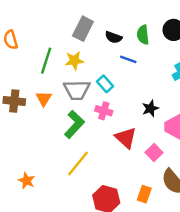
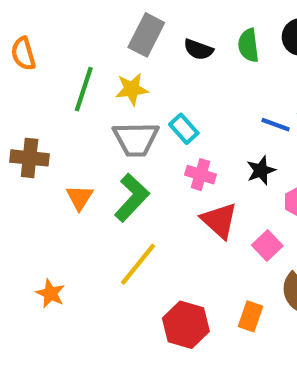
blue line: (128, 59) -> (276, 125), moved
orange triangle: (44, 99) -> (80, 198), moved
pink cross: (104, 111) -> (201, 175), moved

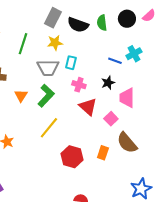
black semicircle: (198, 49) -> (78, 25), size x1.5
yellow star: (132, 89) -> (55, 43), moved
cyan rectangle: (184, 129) -> (71, 63), turned 56

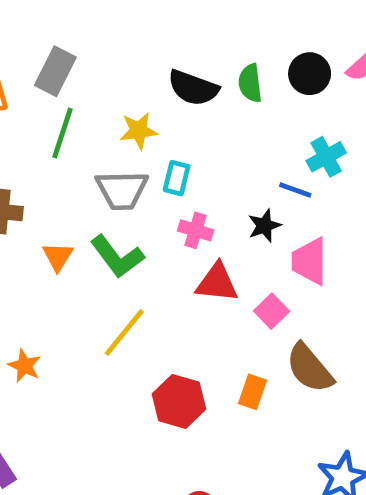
gray rectangle: (53, 18) -> (55, 71), moved
blue line: (115, 61) -> (295, 190), moved
green L-shape: (46, 96) -> (117, 257), turned 100
red triangle: (88, 107) -> (217, 283), turned -36

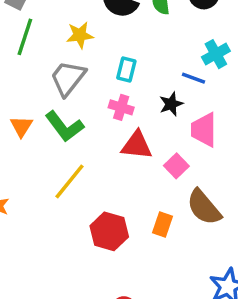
cyan rectangle: (177, 178) -> (126, 70), moved
gray trapezoid: (122, 190) -> (68, 78), turned 129

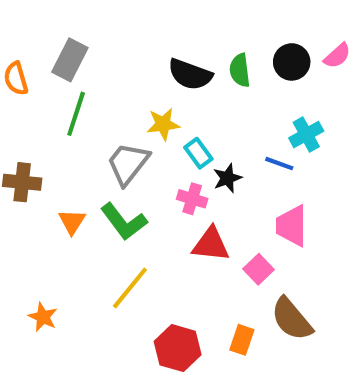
yellow star: (80, 35) -> (163, 124), moved
cyan rectangle: (126, 70) -> (198, 153), turned -50
black star: (171, 104) -> (227, 178), moved

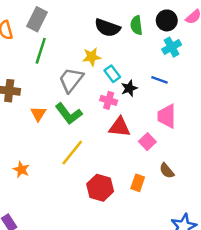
cyan cross: (306, 135) -> (172, 47), moved
brown semicircle: (292, 319) -> (167, 171), size x0.6

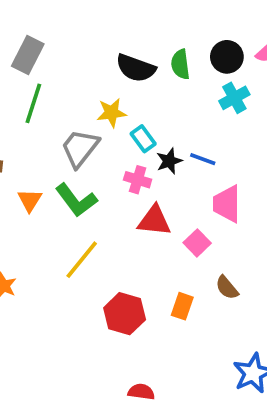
blue line: (159, 80) -> (203, 159), moved

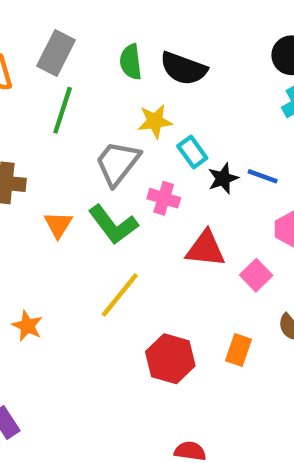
green semicircle: (180, 64) -> (131, 62), moved
pink cross: (138, 180) -> (164, 198), moved

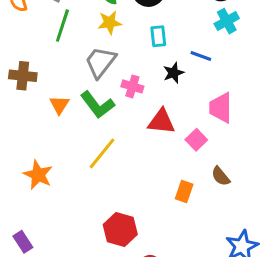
yellow star: (155, 121) -> (110, 23), moved
cyan rectangle: (192, 152) -> (158, 36), moved, turned 30
blue line: (263, 176) -> (201, 56), moved
orange star: (27, 326) -> (38, 175), size x1.4
red hexagon: (170, 359) -> (120, 230), moved

